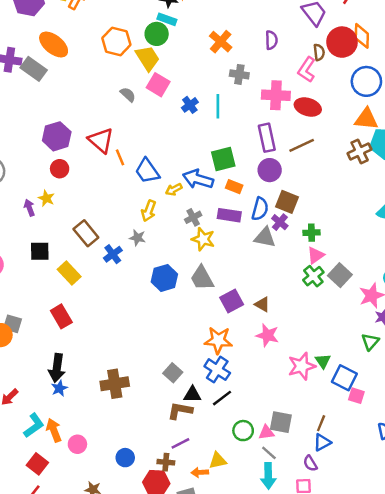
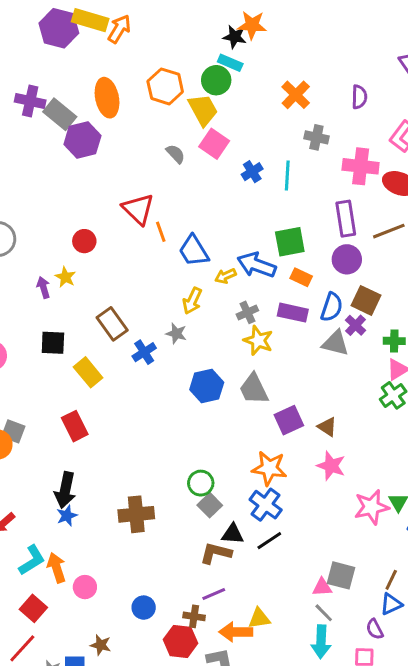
orange ellipse: (54, 45) -> (107, 98), moved, turned 36
purple hexagon: (57, 136) -> (82, 140), moved
green circle: (243, 431) -> (201, 483), moved
orange arrow: (200, 472) -> (236, 632), size x1.5

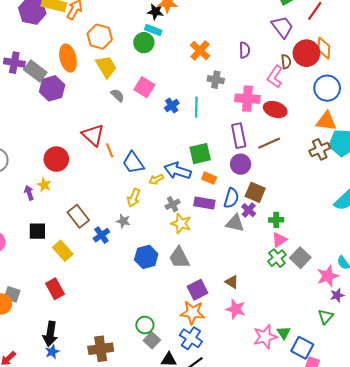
orange hexagon: (165, 86) -> (100, 37), moved
yellow trapezoid: (203, 110) -> (106, 67), moved
red circle: (84, 241) -> (56, 159), size x1.5
purple square: (289, 420) -> (197, 290), moved

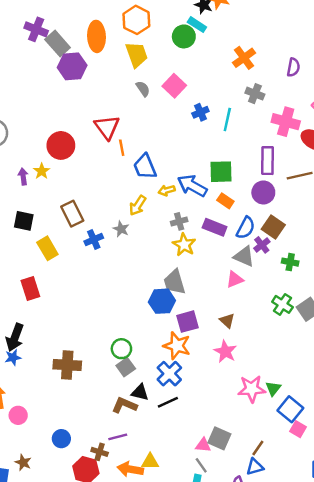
pink triangle: (279, 240) -> (235, 279), moved
blue hexagon: (146, 257) -> (162, 301), moved
green cross: (277, 258) -> (282, 304), turned -30

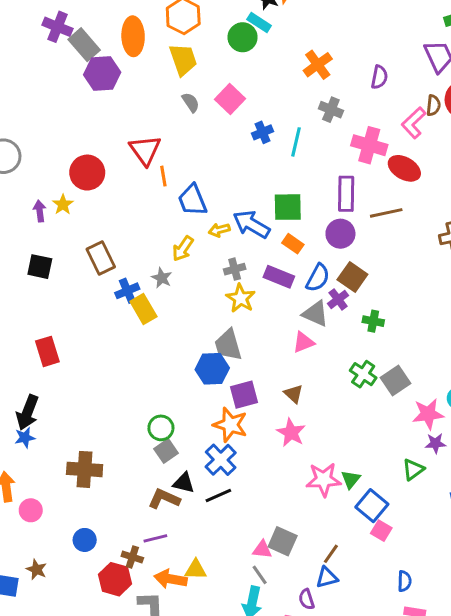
yellow rectangle: (47, 248) -> (143, 309), moved
brown cross: (67, 365) -> (85, 469), moved

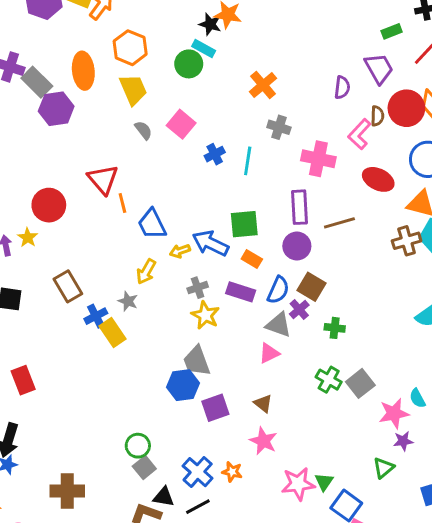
purple semicircle: (379, 77) -> (342, 87), moved
red ellipse: (404, 168) -> (378, 179), moved
orange star: (230, 425) -> (232, 472), moved, size x0.6

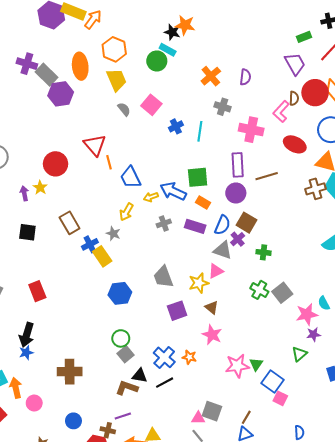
purple semicircle: (342, 87) -> (245, 77), moved
yellow star: (205, 315) -> (199, 283), moved, turned 30
blue hexagon: (183, 385) -> (120, 293), moved

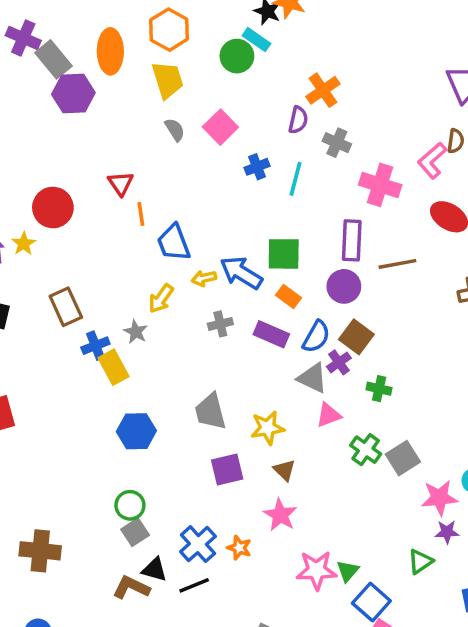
purple semicircle: (245, 77) -> (298, 120), moved
red triangle: (95, 145) -> (121, 183), size x0.7
pink triangle: (216, 271) -> (328, 415), moved

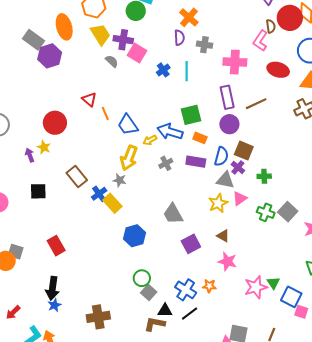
purple cross: (23, 38) -> (123, 40), moved
yellow arrow: (161, 299) -> (129, 158), size x1.4
yellow star: (267, 428) -> (218, 203), moved

